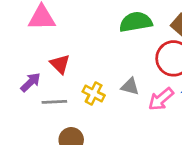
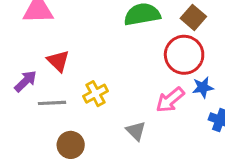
gray triangle: (130, 86) -> (136, 131), moved, turned 30
yellow cross: (94, 93) -> (96, 94), turned 35

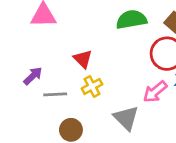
red triangle: (58, 61) -> (83, 59), moved
gray triangle: (136, 131) -> (126, 118), size x1.5

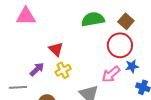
purple arrow: (33, 76) -> (37, 69), moved
gray line: (55, 94) -> (18, 87), moved

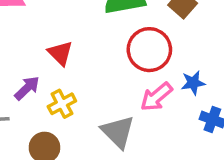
red circle: (120, 45) -> (149, 50), moved
yellow cross: (63, 70) -> (62, 104), moved

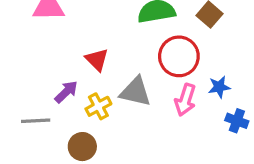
pink arrow: (156, 97) -> (185, 100), turned -32
gray triangle: (118, 132) -> (135, 92), moved, turned -32

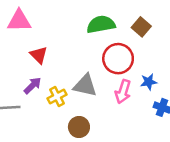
red triangle: (97, 60) -> (39, 55), moved
brown circle: (82, 147) -> (79, 127), moved

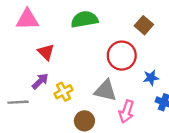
green semicircle: (101, 24) -> (84, 19), moved
gray triangle: (85, 85) -> (105, 91), moved
pink arrow: (123, 92) -> (126, 112), moved

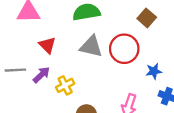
gray triangle: (105, 91) -> (91, 46), moved
gray line: (18, 102) -> (15, 70), moved

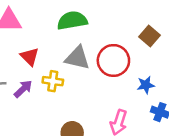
brown square: (147, 18) -> (150, 36), moved
yellow cross: (65, 85) -> (53, 81), moved, turned 36

